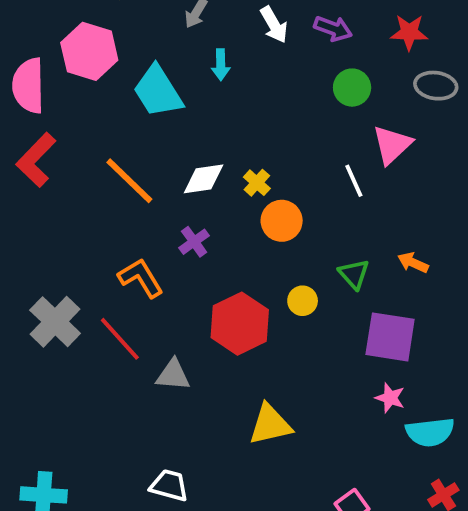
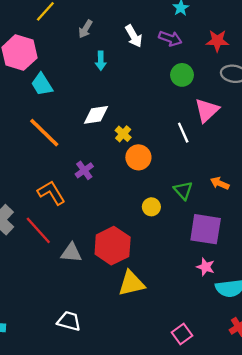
cyan trapezoid: (158, 91) -> (42, 84), moved, size x0.7
white diamond: (204, 179) -> (96, 115), moved
red hexagon: (240, 324) -> (113, 246), moved

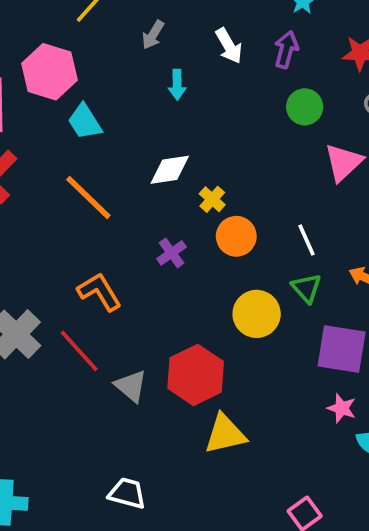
purple arrow: (170, 38) -> (286, 50), turned -95
white line: (183, 133) -> (306, 240), moved
purple cross: (84, 170) -> (172, 253), moved
yellow circle: (151, 207) -> (257, 314), size x1.6
gray triangle: (71, 253) -> (131, 386), turned 35

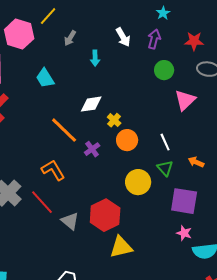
gray arrow: (153, 35) -> (70, 38), moved
pink hexagon: (50, 72) -> (19, 34), moved
orange line: (88, 197) -> (64, 130), moved

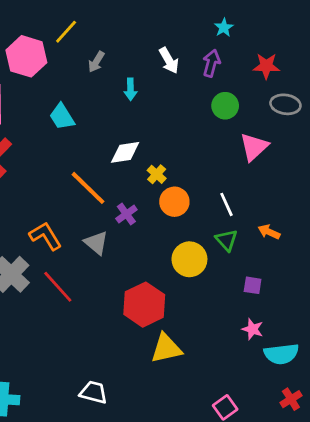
orange L-shape: (53, 170) -> (46, 236), moved
purple square: (184, 201) -> (253, 285), size x0.5
gray triangle: (70, 221) -> (96, 243), moved

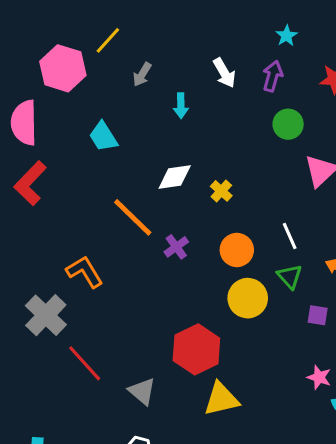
yellow cross: (157, 174) -> (221, 191), moved
orange circle: (174, 202) -> (237, 250), moved
gray triangle: (96, 243) -> (142, 391), moved
purple square: (253, 285) -> (318, 315), moved
red line: (58, 287) -> (85, 363), moved

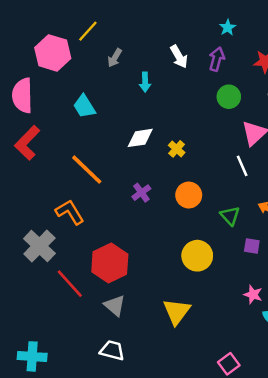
orange line: (133, 217) -> (87, 170), moved
white line: (290, 236) -> (242, 166), moved
yellow circle: (248, 298) -> (197, 256), moved
red hexagon: (196, 349) -> (110, 263), moved
yellow triangle: (221, 399) -> (177, 312), turned -40

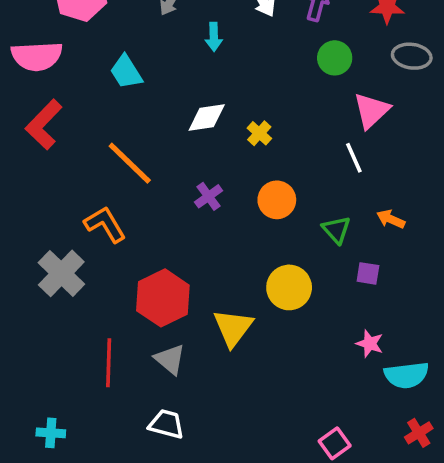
pink semicircle: (22, 95) -> (37, 56), turned -92
red line: (70, 284) -> (109, 363), moved, turned 44
yellow triangle: (177, 312) -> (233, 328), moved
cyan cross: (32, 356) -> (51, 433), size x0.7

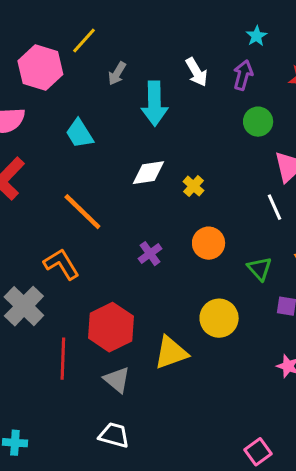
cyan arrow: (214, 37) -> (154, 104), size x1.8
purple cross: (208, 196) -> (150, 254), moved
yellow triangle: (233, 328) -> (171, 353), turned 33
red line: (109, 363) -> (63, 359), moved

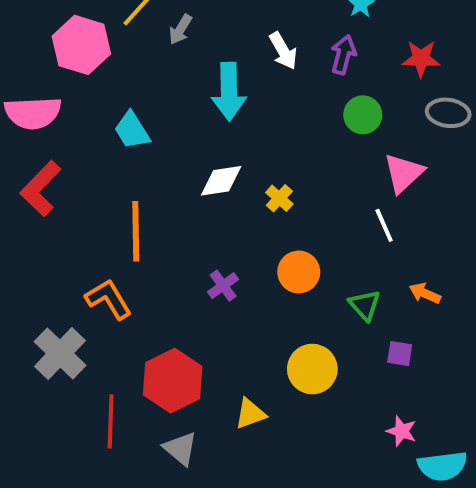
gray arrow: (117, 74) -> (180, 29), moved
orange line: (82, 212) -> (136, 231), turned 45
yellow triangle: (171, 353) -> (250, 414), size x0.7

